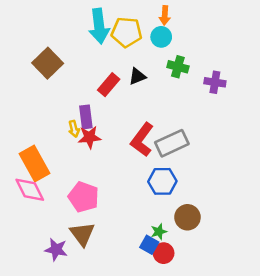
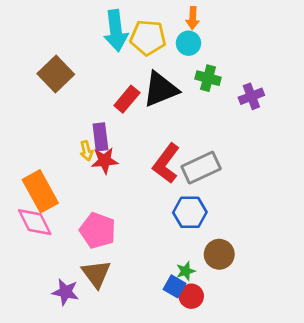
black triangle: (137, 76) -> (161, 89), size x1.8
purple cross: (215, 82) -> (251, 96), turned -30

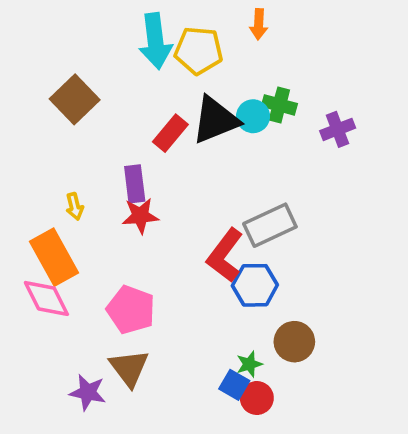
cyan circle: (188, 43) -> (253, 116), moved
yellow arrow: (86, 151) -> (75, 206), moved
red L-shape: (166, 163) -> (225, 255), moved

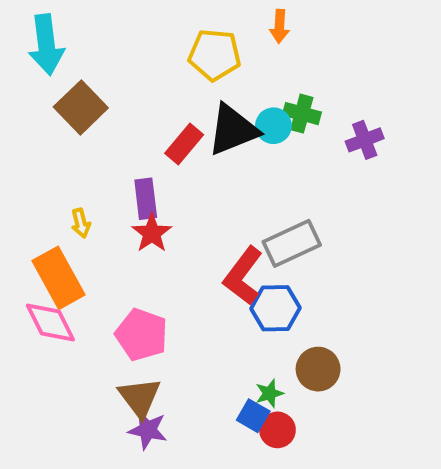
cyan arrow: (155, 41) -> (46, 45), moved
red star: (140, 216) -> (152, 233), turned -30
purple star: (88, 392) -> (148, 430), moved

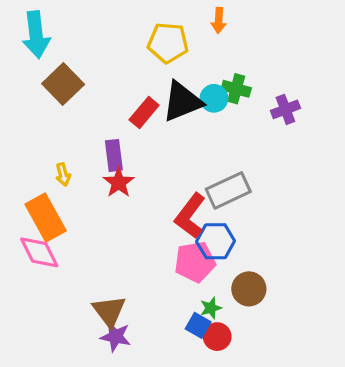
pink pentagon: (142, 335) -> (195, 262), moved, turned -30

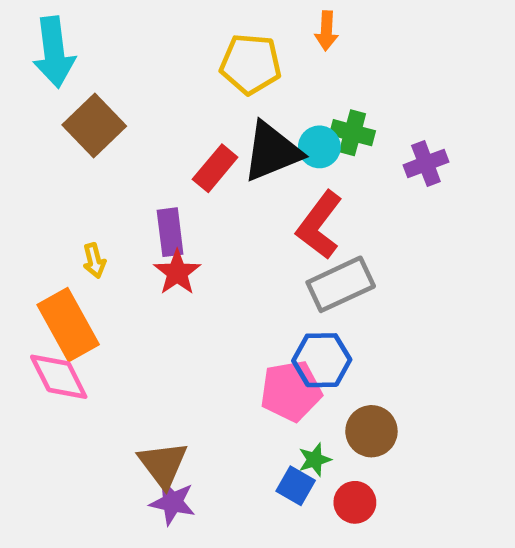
red L-shape: (190, 216) -> (319, 225), moved
red circle: (217, 337) -> (355, 502), moved

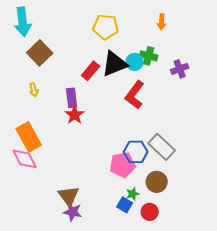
orange arrow: (326, 31) -> (162, 22), moved
yellow arrow: (94, 261) -> (34, 90), moved
gray rectangle: (341, 284) -> (162, 147), moved, turned 68

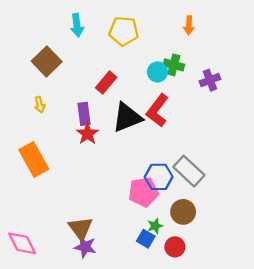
cyan arrow: (23, 22) -> (77, 25), moved, size x0.7
black triangle: (115, 64) -> (127, 117), moved
pink diamond: (25, 159) -> (22, 243), moved

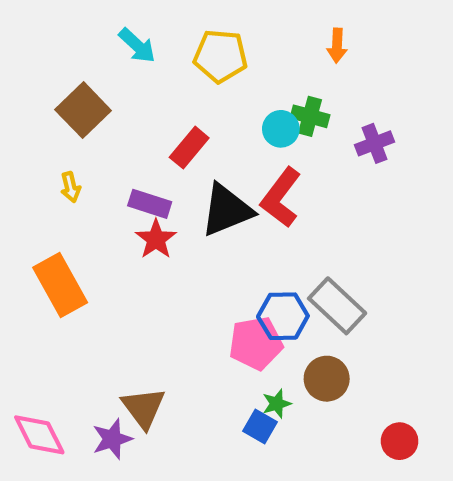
cyan arrow: (77, 25) -> (137, 46), turned -40
purple rectangle: (84, 114) -> (150, 204), turned -65
purple star: (85, 247) -> (112, 439), moved, turned -30
red circle: (175, 247) -> (400, 441), moved

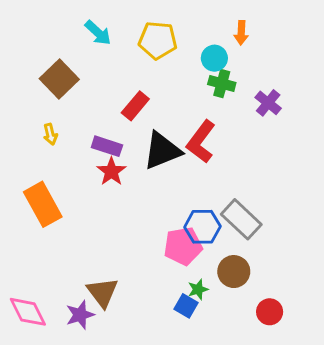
cyan circle: (281, 129) -> (214, 58), moved
purple cross: (375, 143) -> (268, 103), turned -30
red circle: (400, 441) -> (270, 312), moved

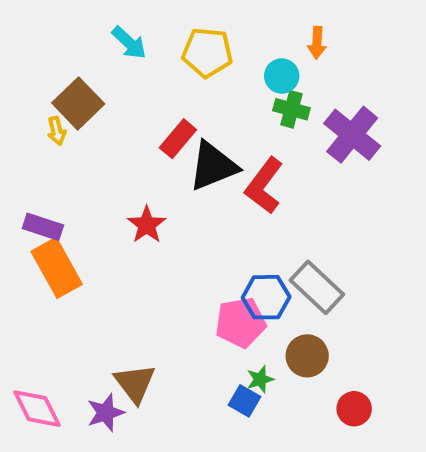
purple cross: (268, 103) -> (352, 135), size x1.6
yellow arrow: (50, 134) -> (57, 131), moved
purple rectangle: (107, 146) -> (43, 227), moved
black triangle: (162, 151) -> (213, 166), moved

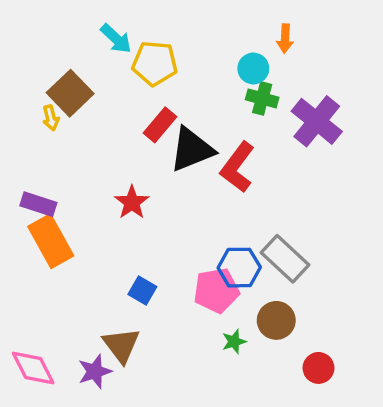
yellow pentagon: (207, 53) -> (155, 63), moved
blue square: (245, 401) -> (142, 290), moved

